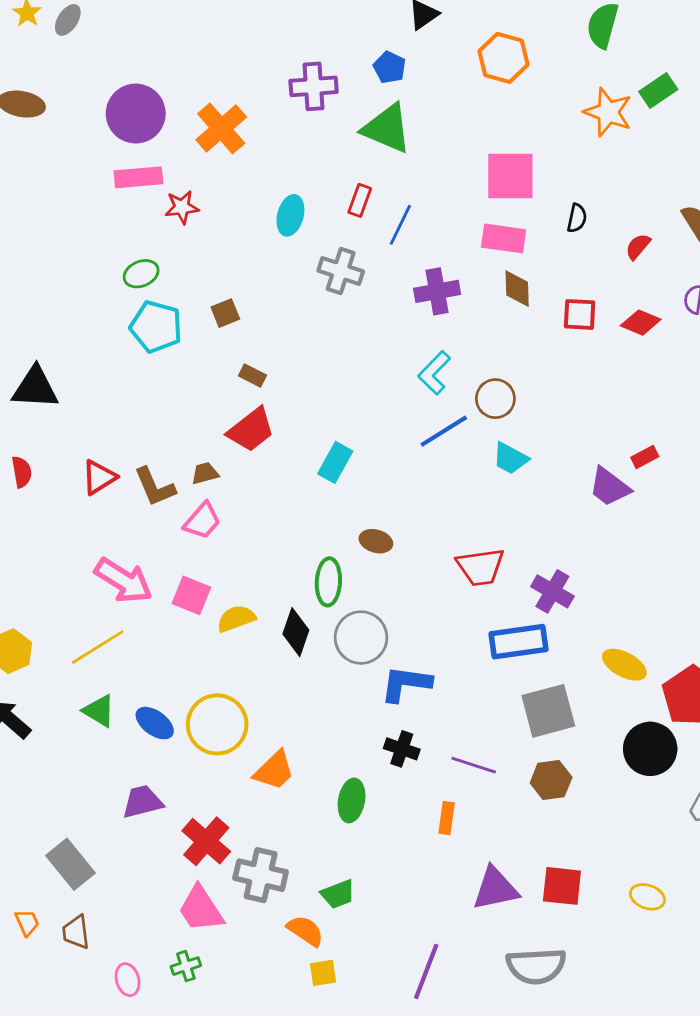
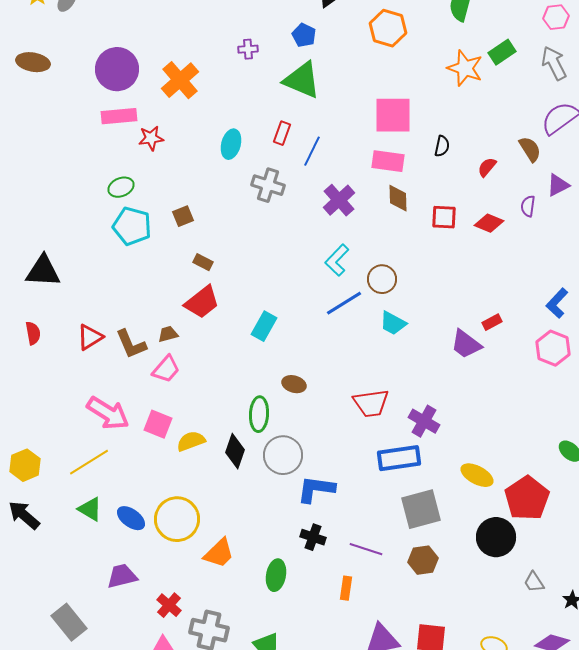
purple cross: (314, 86) -> (248, 49), size x0.6
purple cross: (437, 291) -> (339, 200), turned -32
red cross: (206, 841) -> (169, 605), size x0.7

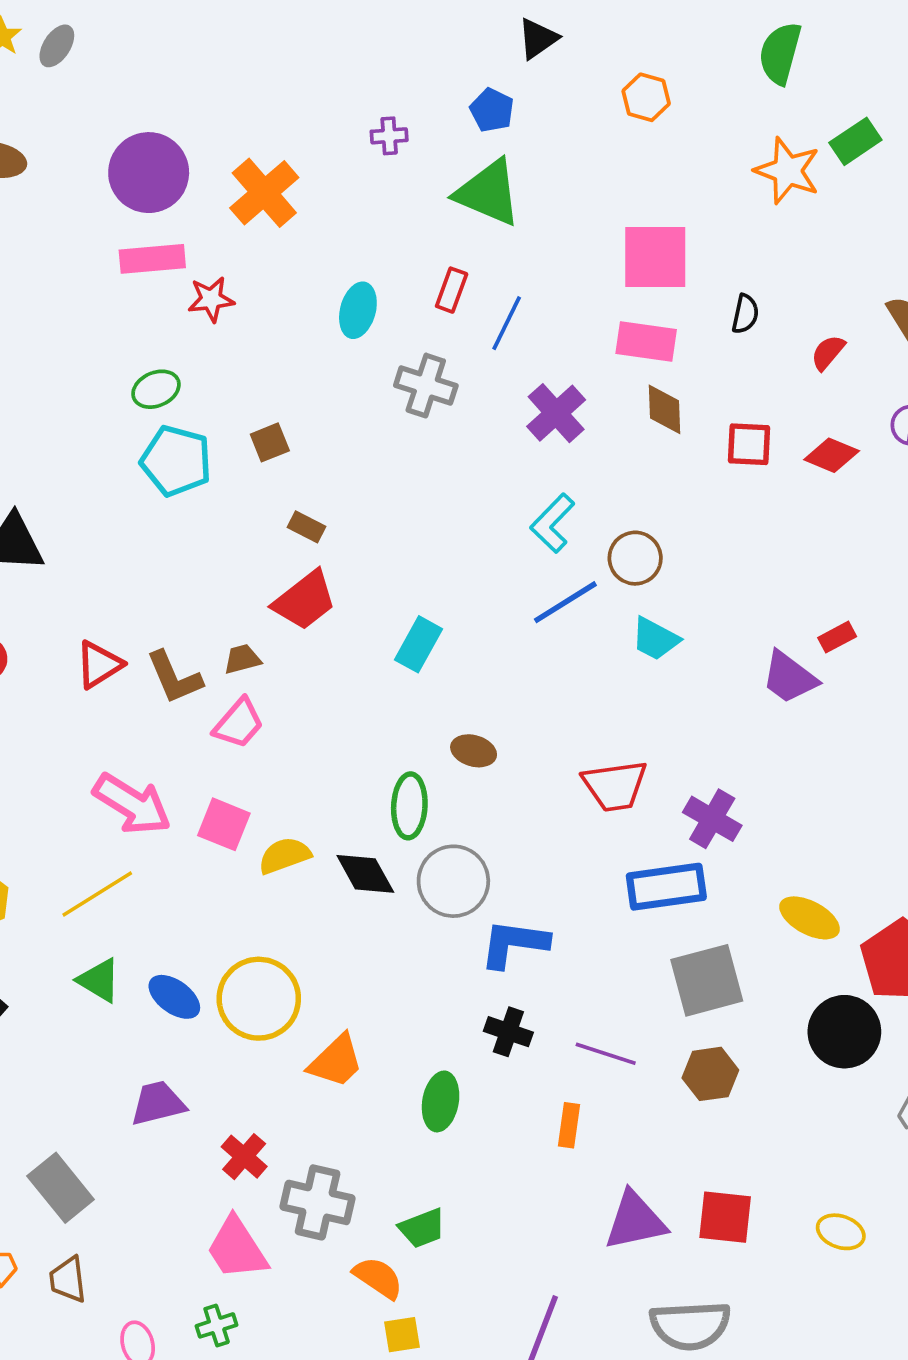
orange hexagon: (388, 28) -> (646, 97), size x0.7
black diamond: (235, 451) -> (365, 874), turned -48

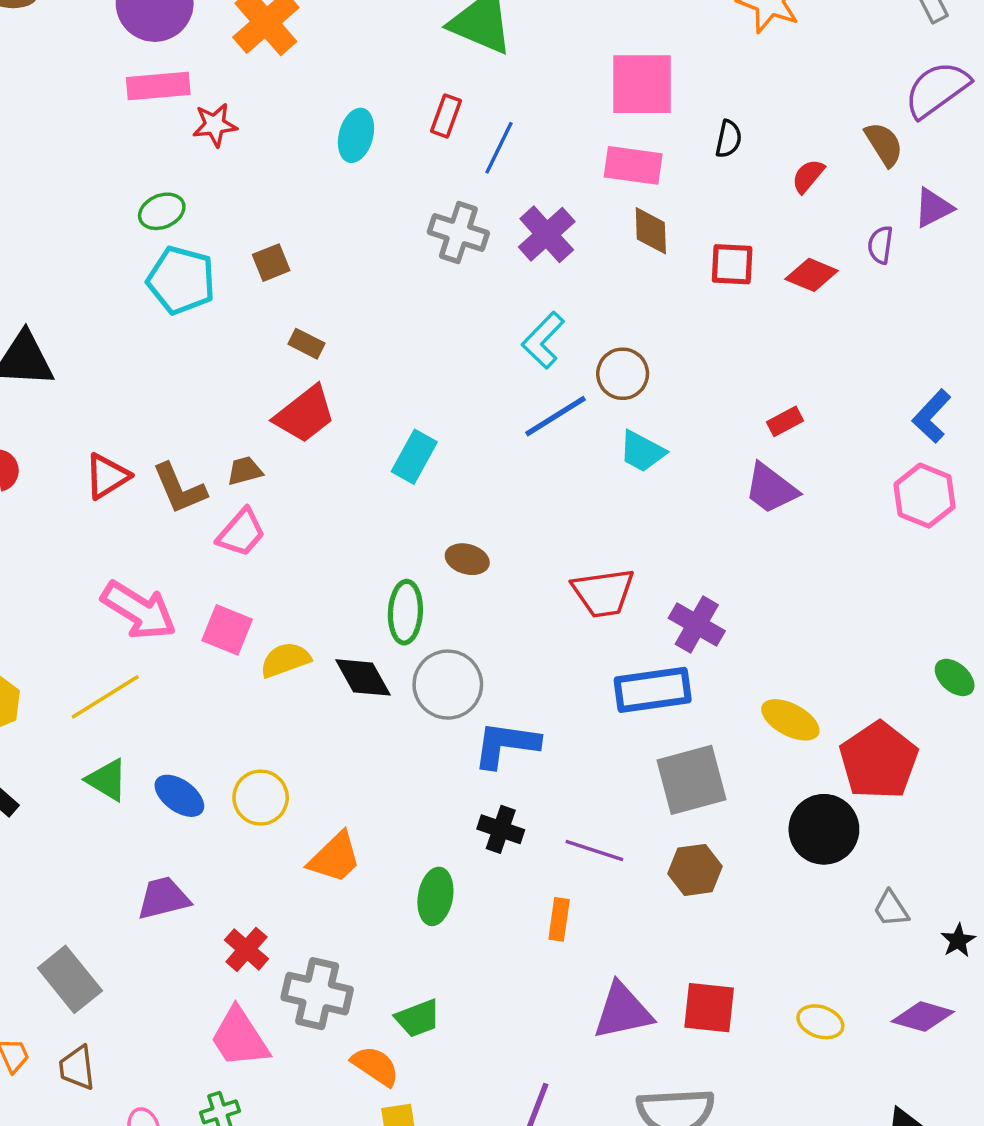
gray cross: (426, 386) -> (458, 232), moved
red rectangle: (837, 637) -> (785, 421), moved
yellow circle: (259, 999) -> (261, 798), size x0.7

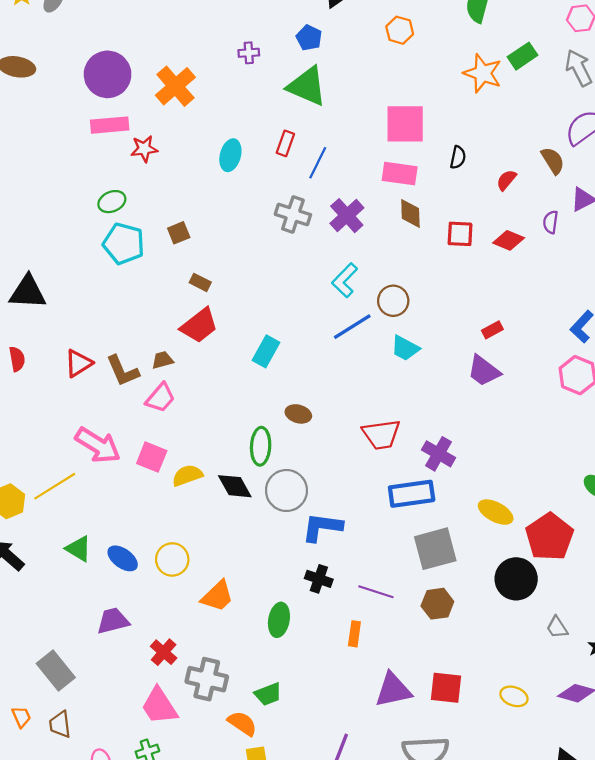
yellow line: (105, 697) -> (55, 486), moved

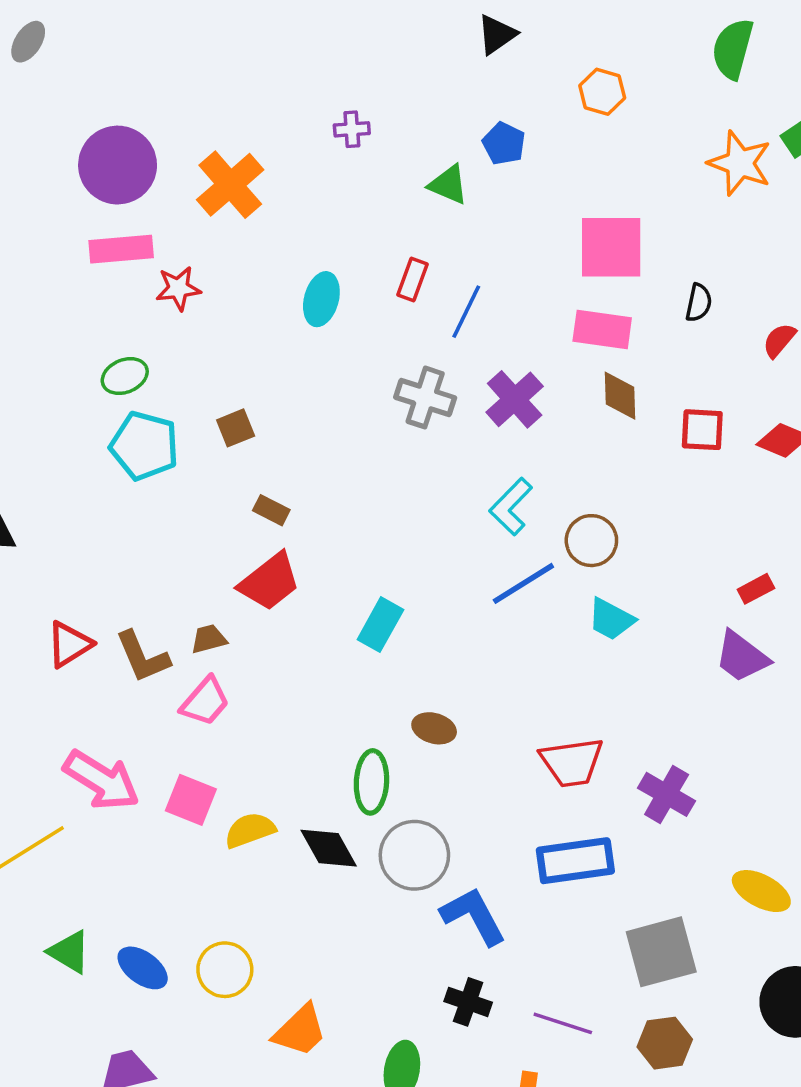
blue pentagon: (309, 38) -> (504, 144), moved
green triangle: (307, 86) -> (448, 185), size x0.6
blue rectangle: (412, 494) -> (575, 861), moved
blue L-shape: (322, 527) -> (473, 916), turned 54

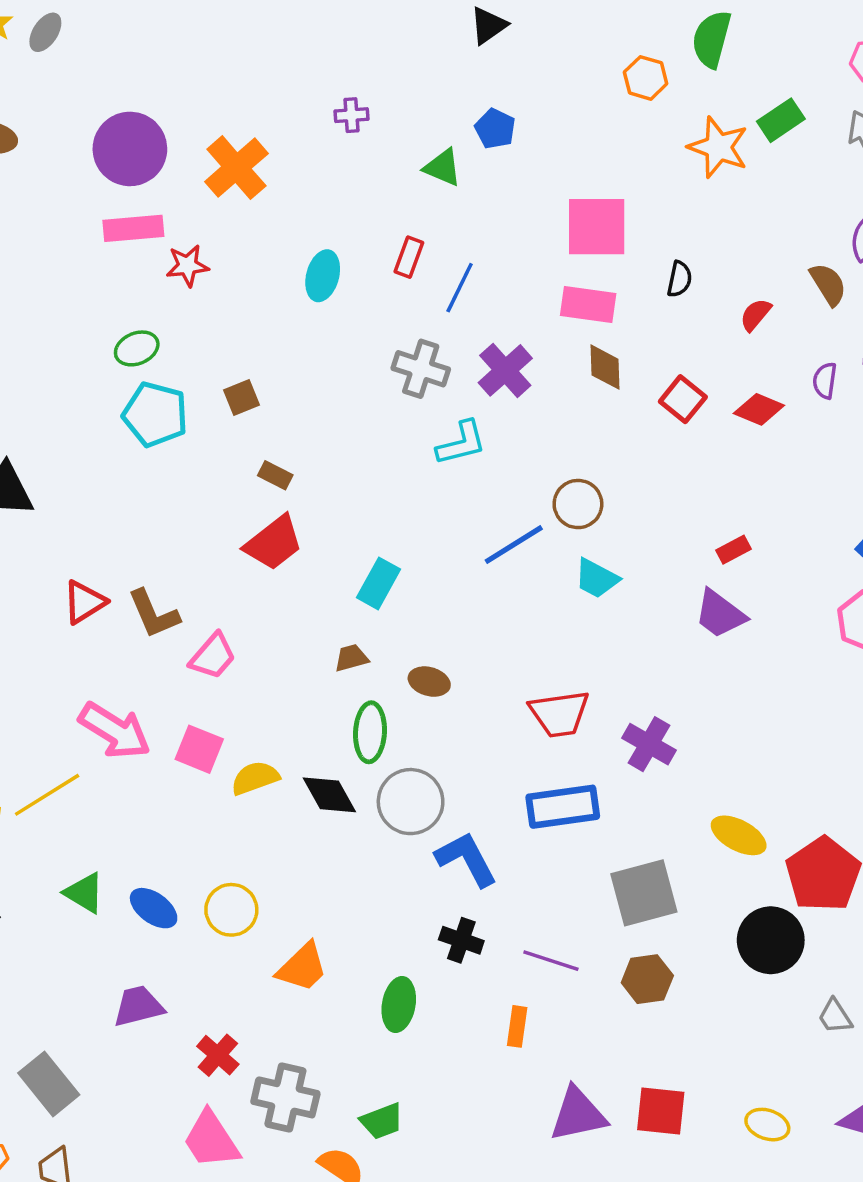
orange hexagon: (602, 92) -> (646, 78), moved
red square: (702, 430) -> (683, 399), turned 36
cyan L-shape: (511, 507) -> (461, 443), moved, turned -148
brown trapezoid: (209, 639) -> (351, 658), moved

